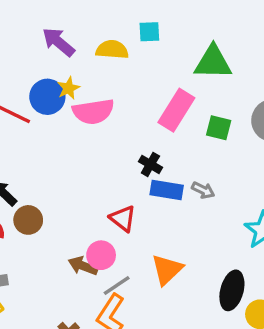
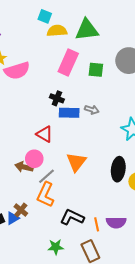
cyan square: (149, 32) -> (45, 16), turned 32
yellow semicircle: (112, 50) -> (57, 31), moved

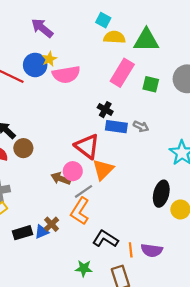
red triangle: (45, 134) -> (87, 146), size x1.4
orange triangle: (76, 162) -> (103, 169), moved

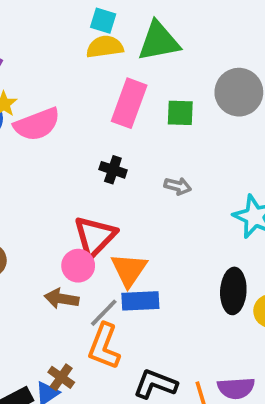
cyan square: (103, 20) -> (103, 21), moved
blue rectangle: (116, 127) -> (140, 301), moved
red triangle: (87, 146) -> (95, 237), turned 48
pink circle: (73, 171) -> (78, 266), moved

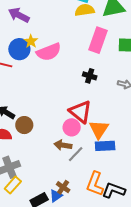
red triangle: (95, 237) -> (80, 112), turned -35
gray line: (104, 313) -> (76, 154), moved
orange L-shape: (104, 346) -> (95, 184), moved

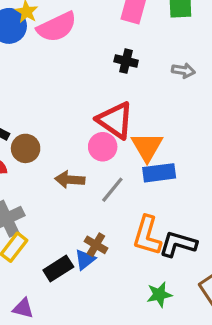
brown arrow: (63, 145) -> (70, 180), moved

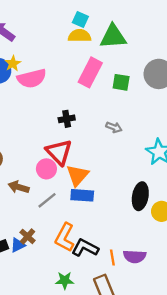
black cross: (126, 61) -> (67, 119), moved, turned -35

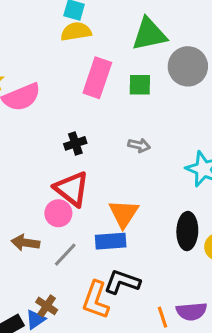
green triangle: (113, 37) -> (149, 34), moved
orange triangle: (77, 175) -> (124, 214), moved
black L-shape: (85, 248) -> (122, 282), moved

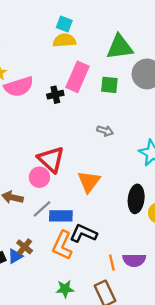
black cross: (75, 143) -> (55, 95), moved
blue rectangle: (111, 241) -> (61, 216), moved

